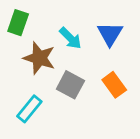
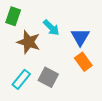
blue triangle: (110, 34) -> (80, 37), moved
gray square: (70, 85) -> (48, 77), moved

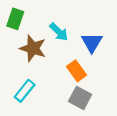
orange rectangle: (83, 62) -> (77, 71), moved
gray square: (48, 77) -> (80, 98), moved

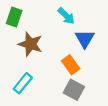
cyan arrow: (59, 32) -> (66, 16), moved

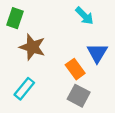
cyan arrow: (66, 16) -> (84, 16), moved
blue triangle: (85, 39) -> (97, 53), moved

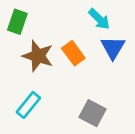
blue triangle: (97, 53) -> (113, 48), moved
orange rectangle: (75, 69) -> (73, 53), moved

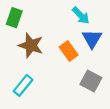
orange rectangle: (73, 53) -> (69, 51), moved
gray square: (92, 113) -> (91, 81), moved

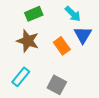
green rectangle: (14, 18) -> (34, 14), moved, turned 48
gray square: (91, 81) -> (57, 85), moved

